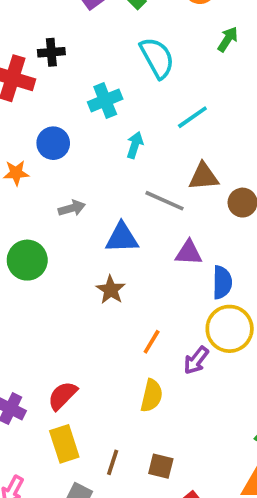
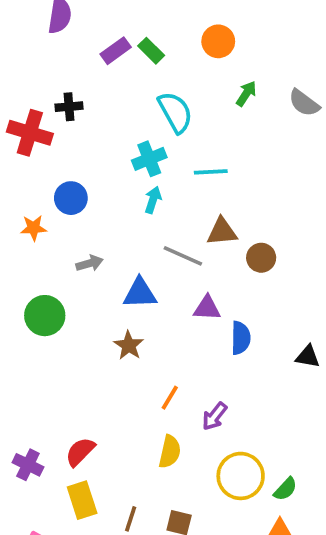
cyan cross: (105, 100) -> (149, 159), moved
cyan line: (192, 117) -> (211, 172), turned 32
yellow circle: (230, 329) -> (241, 476), moved

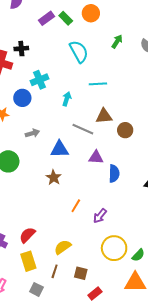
orange circle: (218, 41) -> (91, 13), moved
cyan cross: (149, 159) -> (39, 80), moved
yellow semicircle: (170, 452) -> (63, 247), moved, turned -138

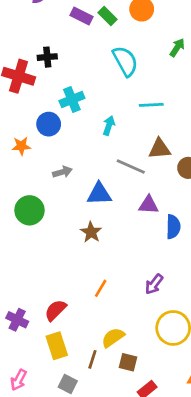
purple rectangle: (47, 18) -> (81, 16), turned 63
orange line: (76, 206) -> (101, 288), moved
yellow semicircle: (63, 247) -> (113, 338), moved

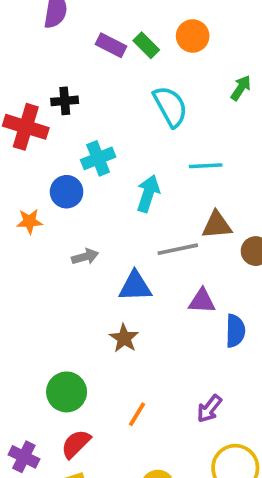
cyan arrow: (109, 125) -> (148, 194), size x1.4
gray line: (131, 167) -> (178, 249), turned -36
green circle: (29, 210) -> (67, 392), moved

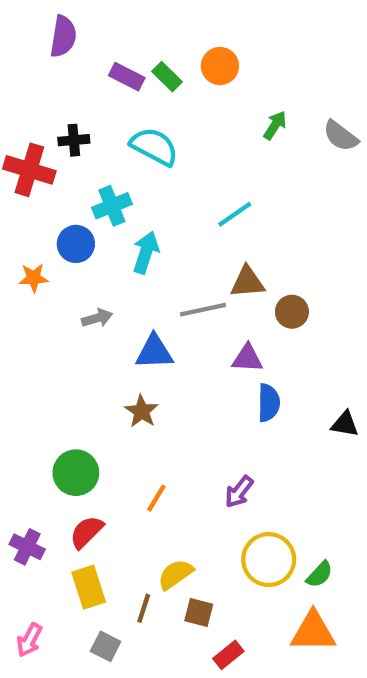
cyan semicircle: (170, 106) -> (154, 147), moved, turned -33
cyan line: (206, 166) -> (235, 214), turned -32
cyan arrow: (148, 194) -> (146, 252), moved
purple triangle: (202, 301) -> (247, 358), moved

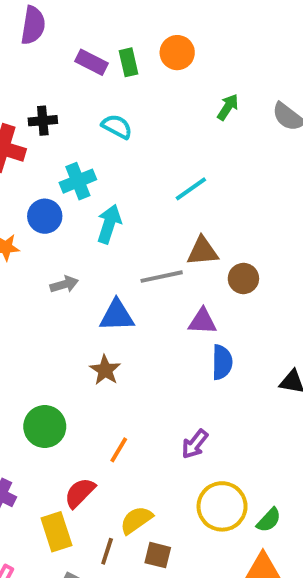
green rectangle: (167, 77) -> (129, 62), turned 32
cyan semicircle: (154, 147) -> (117, 127), size x0.7
red semicircle: (86, 532) -> (80, 493), moved

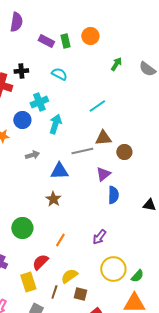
purple triangle: (203, 321) -> (103, 174), turned -42

